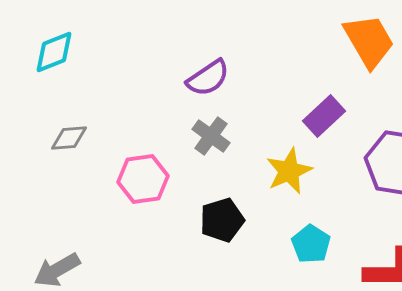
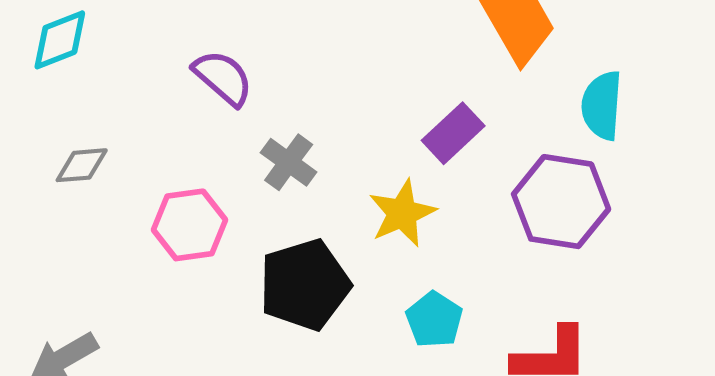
purple semicircle: (208, 78) -> (223, 78), moved, turned -105
black pentagon: (222, 220) -> (305, 285), size x1.4

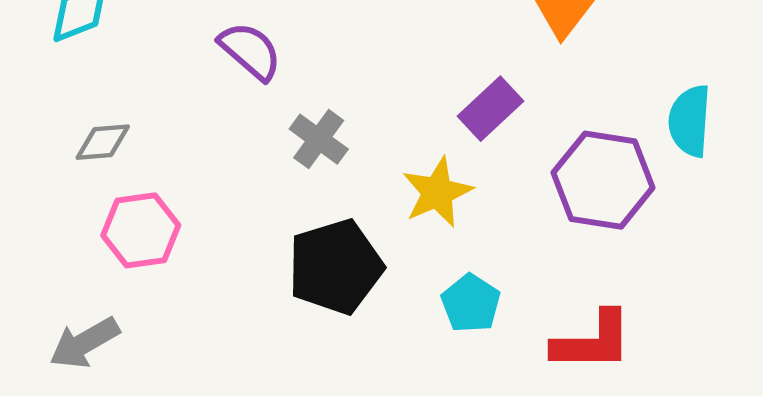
cyan semicircle: (602, 105) -> (690, 121), moved
pink hexagon: (189, 225) -> (141, 230), moved

